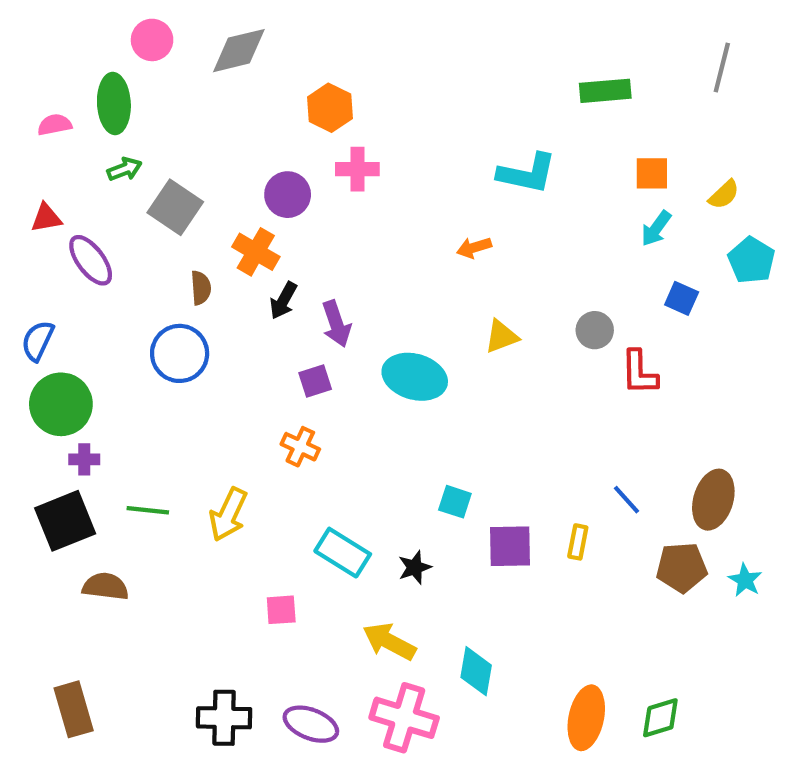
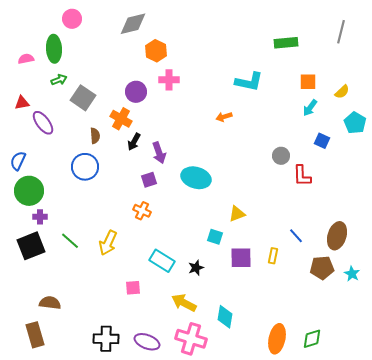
gray diamond: (239, 51) -> (133, 24), moved
yellow triangle: (502, 337) -> (237, 214), moved
green line: (148, 510) -> (70, 241), turned 36
brown semicircle: (105, 586) -> (50, 303), moved

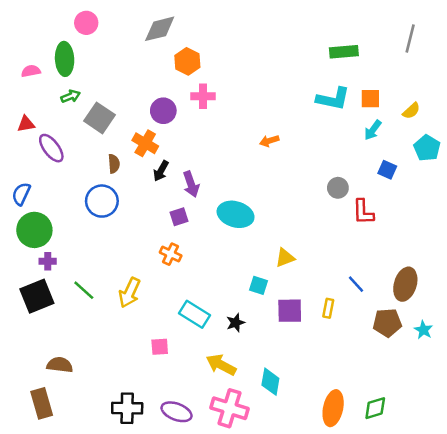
cyan L-shape: (249, 82) -> (333, 99), moved

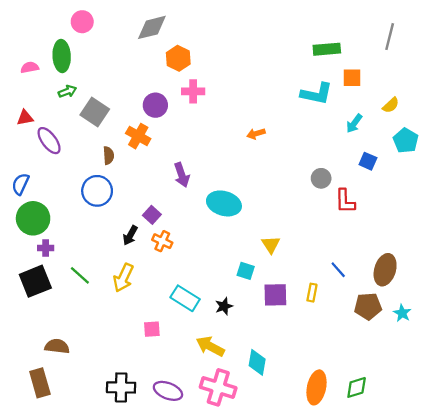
orange square: (370, 99) -> (352, 78), moved
black arrow: (161, 171) -> (130, 235), moved
purple square: (179, 217) -> (152, 215), moved, turned -30
yellow triangle: (285, 258) -> (271, 245), turned -42

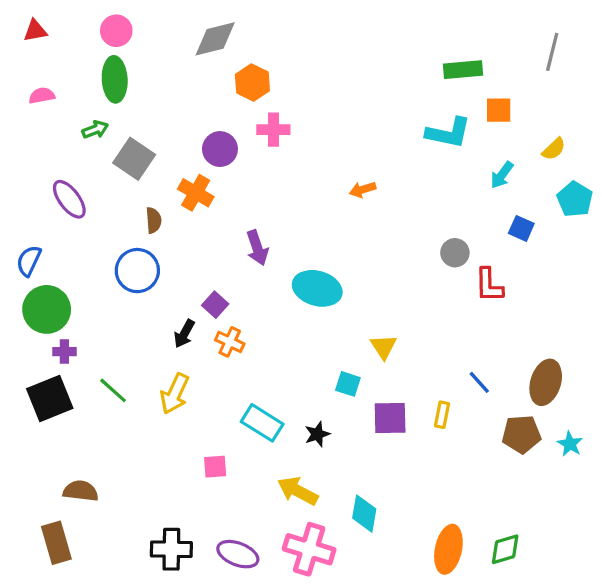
green ellipse: (62, 56) -> (115, 79), moved
red triangle: (25, 118) -> (35, 31), moved

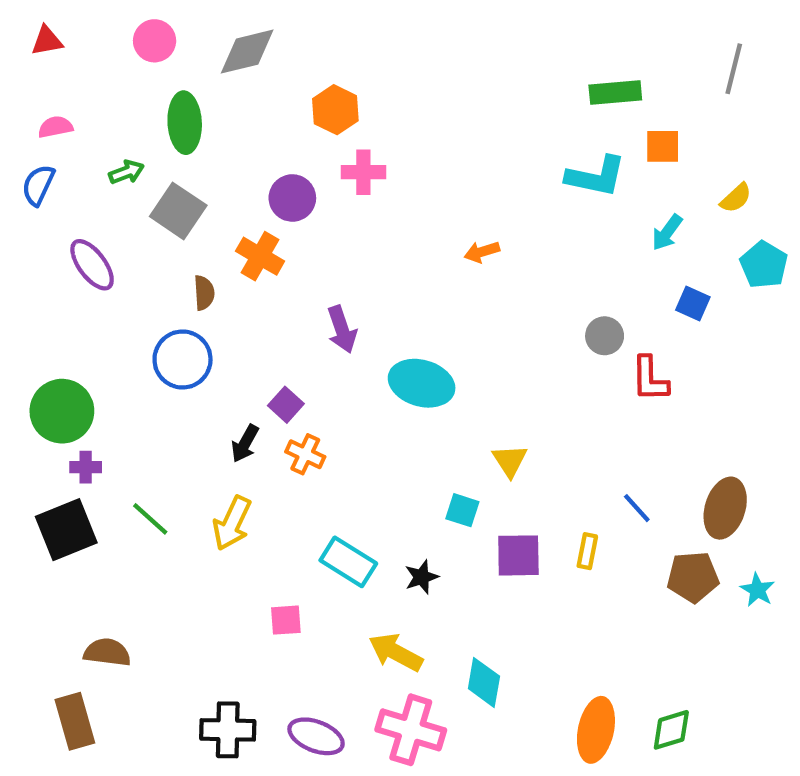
gray diamond: (215, 39) -> (247, 52), moved
green ellipse: (115, 79) -> (185, 123), moved
blue semicircle: (29, 261) -> (38, 185), moved

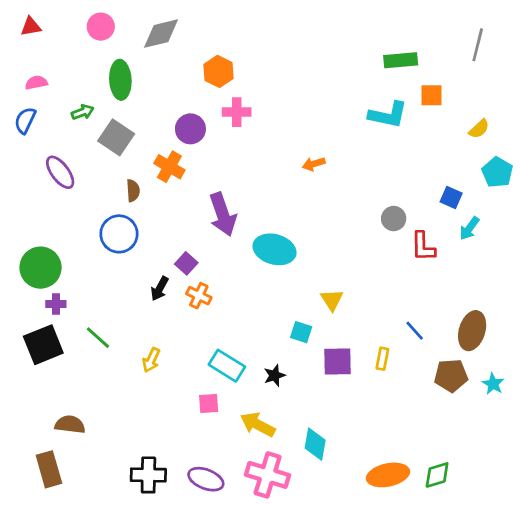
cyan arrow: (667, 232) -> (469, 228), moved
purple arrow: (342, 329) -> (223, 214), size x1.4
yellow arrow: (232, 523) -> (151, 360), moved, size x0.7
pink square: (286, 620) -> (209, 403), moved
orange ellipse: (596, 730) -> (388, 475), turned 66

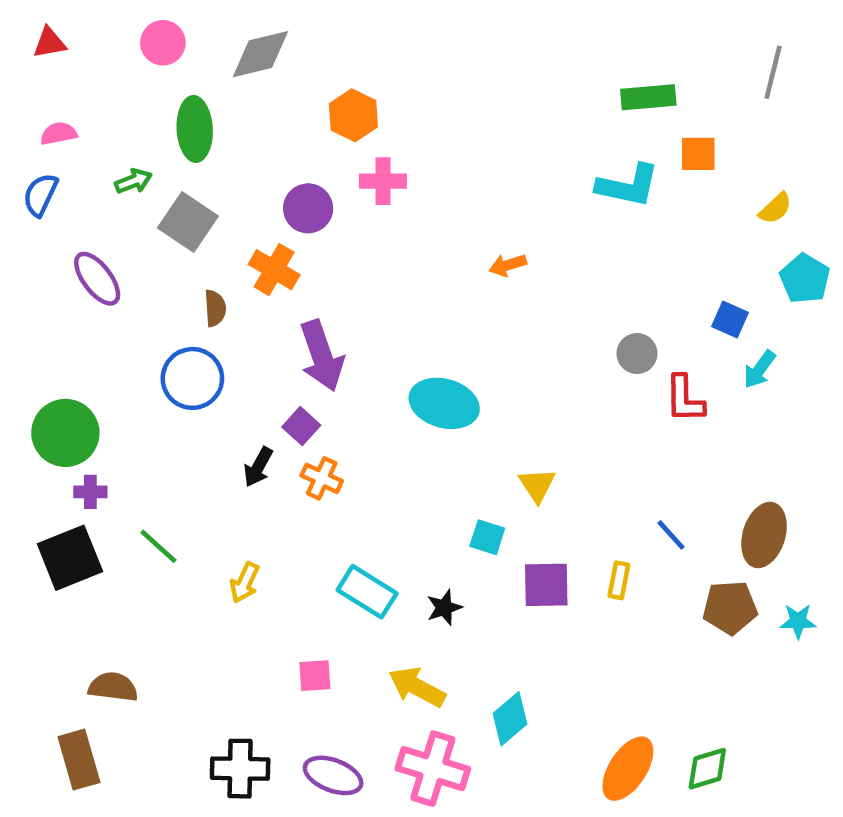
purple arrow: (223, 214) -> (322, 356), moved
cyan star: (493, 384) -> (798, 621), turned -30
pink square: (209, 403) -> (315, 676), moved
cyan diamond: (315, 444) -> (510, 719), turned 40
orange ellipse: (388, 475) -> (628, 769), turned -45

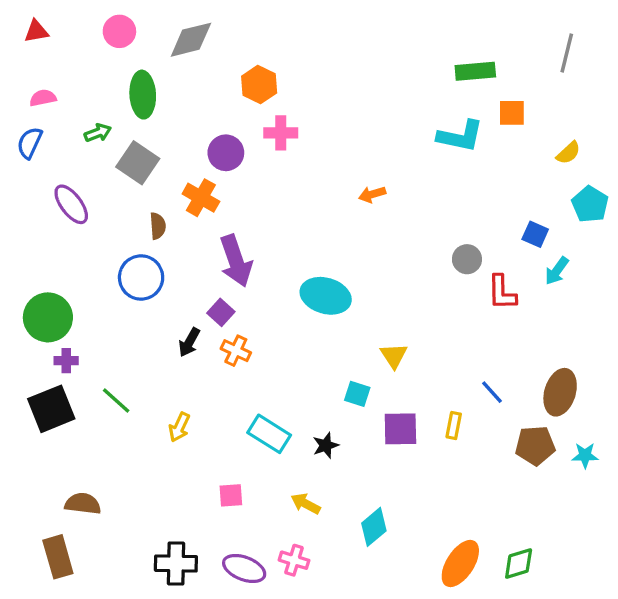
yellow arrow: (417, 687) -> (306, 504), size x0.7
pink cross: (433, 769) -> (294, 560), moved, size x0.6

